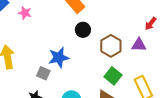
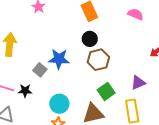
purple triangle: (139, 45) -> (138, 83), moved, turned -42
brown hexagon: (111, 46) -> (98, 60), moved

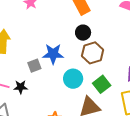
gray square: (40, 70) -> (34, 66), turned 32
cyan circle: (59, 104) -> (73, 79), moved

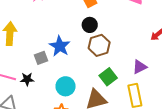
blue star: (53, 54) -> (60, 46), turned 30
cyan circle: (73, 79) -> (66, 86), moved

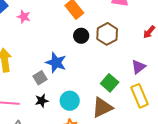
brown hexagon: (99, 45) -> (107, 34), moved
black star: (27, 79) -> (42, 101), moved

